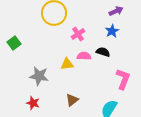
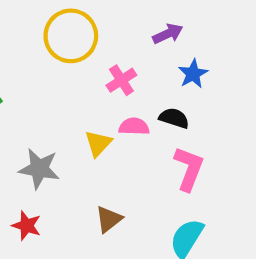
purple arrow: (116, 11) -> (168, 34), moved
yellow triangle: (67, 64) -> (98, 143), turned -40
pink L-shape: (123, 79) -> (189, 169), moved

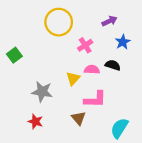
pink L-shape: (189, 169) -> (95, 99), moved, turned 70
brown triangle: (109, 219) -> (79, 118), turned -32

